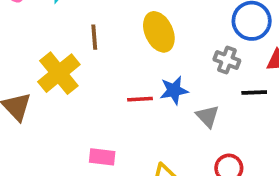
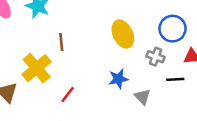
yellow ellipse: (159, 32) -> (123, 34), moved
red line: (140, 99) -> (68, 94), moved, turned -48

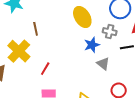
blue star: (118, 79) -> (92, 45), moved

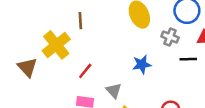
blue star: (92, 45) -> (142, 64), moved
gray triangle: (103, 64) -> (114, 91), moved

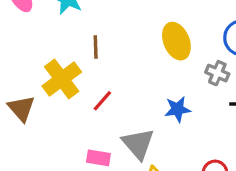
red line: (85, 71) -> (102, 101), moved
gray triangle: (114, 91) -> (138, 144), size x1.5

